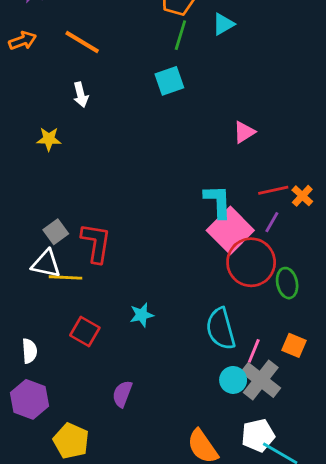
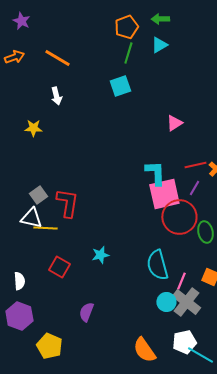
pink square: (230, 230) -> (164, 194), turned 32

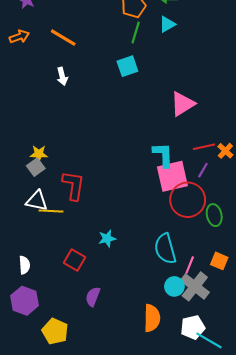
pink triangle: (174, 123) -> (183, 104), size x1.5
yellow star: (33, 128) -> (39, 154), moved
gray square: (38, 195) -> (36, 167), moved
red square: (59, 267) -> (74, 260), moved
orange semicircle: (144, 350) -> (152, 318), moved, turned -144

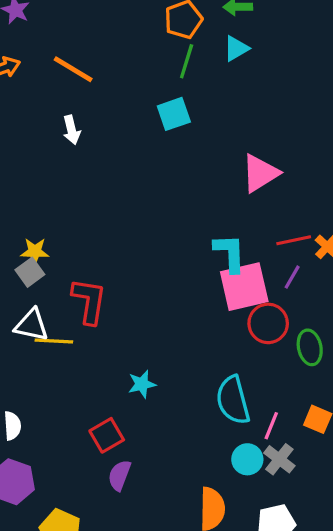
red circle: (188, 200) -> (268, 323), size x0.7
red square: (74, 260) -> (107, 435), moved, turned 30
gray cross: (195, 286) -> (279, 459), size x0.7

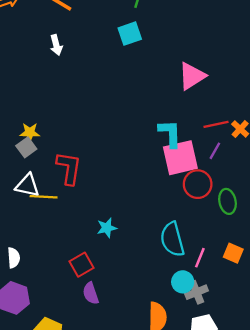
gray cross: (279, 459) -> (196, 292), moved, turned 30
purple semicircle: (119, 475) -> (91, 293), turned -40

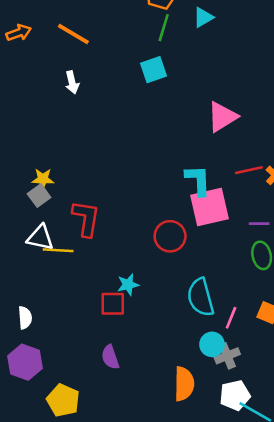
purple line: (215, 151) -> (259, 224), moved, turned 60
red circle: (198, 184) -> (170, 236), moved
red square: (82, 265) -> (113, 304), moved, turned 30

